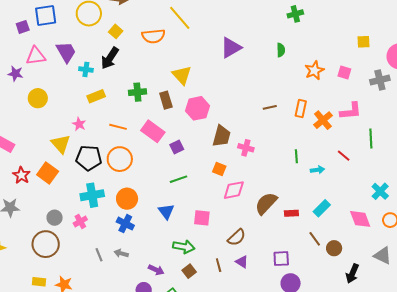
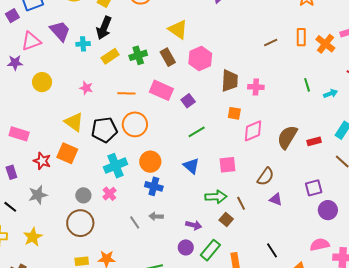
yellow rectangle: (96, 96) -> (110, 56), moved
pink star: (79, 124) -> (86, 88), moved
brown line: (219, 265) -> (241, 203), moved

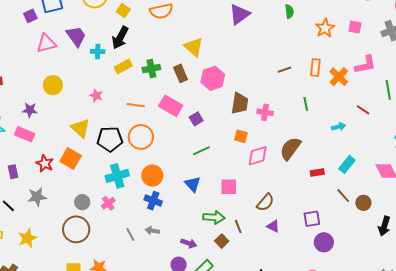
purple star: (15, 63) -> (30, 110), moved
green line: (307, 85) -> (306, 104), moved
brown semicircle: (287, 137) -> (290, 148), moved

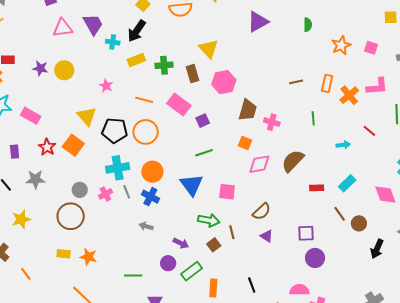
purple star: (30, 110) -> (40, 68), moved
blue triangle: (193, 184) -> (191, 185), size x1.4
gray line: (130, 234) -> (127, 192), moved

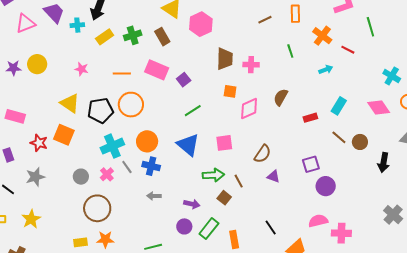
pink hexagon: (224, 82) -> (201, 24), moved
orange cross: (349, 95) -> (322, 36), moved
brown semicircle: (293, 161) -> (281, 97), size x0.7
brown circle: (71, 216) -> (97, 208), moved

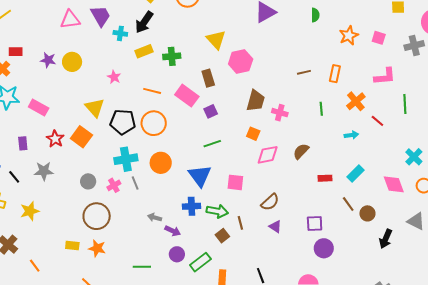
brown rectangle: (162, 37) -> (208, 78), moved
blue cross: (151, 166) -> (192, 206), moved, turned -30
purple arrow: (192, 204) -> (173, 231), moved

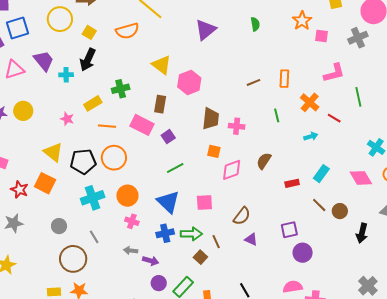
orange star: (349, 36) -> (302, 21), moved
yellow rectangle: (144, 51) -> (93, 103), moved
brown rectangle: (208, 78) -> (160, 104), turned 36
gray line: (135, 183) -> (94, 237), moved
pink cross: (114, 185) -> (132, 221), moved, turned -32

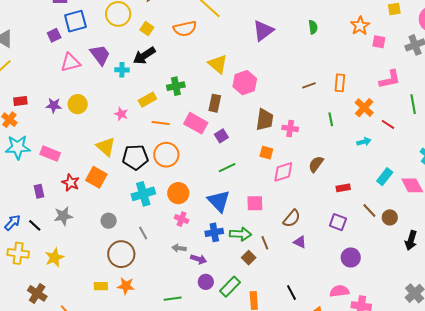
black arrow: (88, 60) -> (144, 56), turned 30
cyan rectangle: (321, 174) -> (385, 177), moved
purple square: (289, 230) -> (338, 222), moved, turned 30

